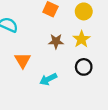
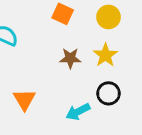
orange triangle: (23, 60) -> (24, 100), moved
cyan arrow: (48, 79) -> (78, 112), moved

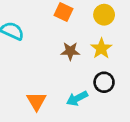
orange triangle: (24, 100) -> (37, 101), moved

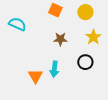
yellow star: (101, 48) -> (93, 37), moved
cyan arrow: (77, 98) -> (54, 69), moved, turned -56

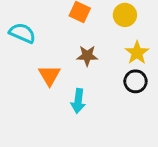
black circle: (85, 62) -> (135, 81), moved
orange triangle: (35, 76) -> (49, 75), moved

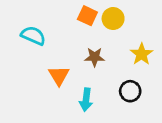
yellow circle: (125, 15) -> (113, 19), moved
black circle: (135, 81) -> (130, 91), moved

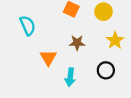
yellow circle: (113, 19) -> (104, 12), moved
cyan semicircle: (33, 36) -> (28, 25), turned 42

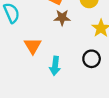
brown star: (77, 43) -> (62, 18), moved

